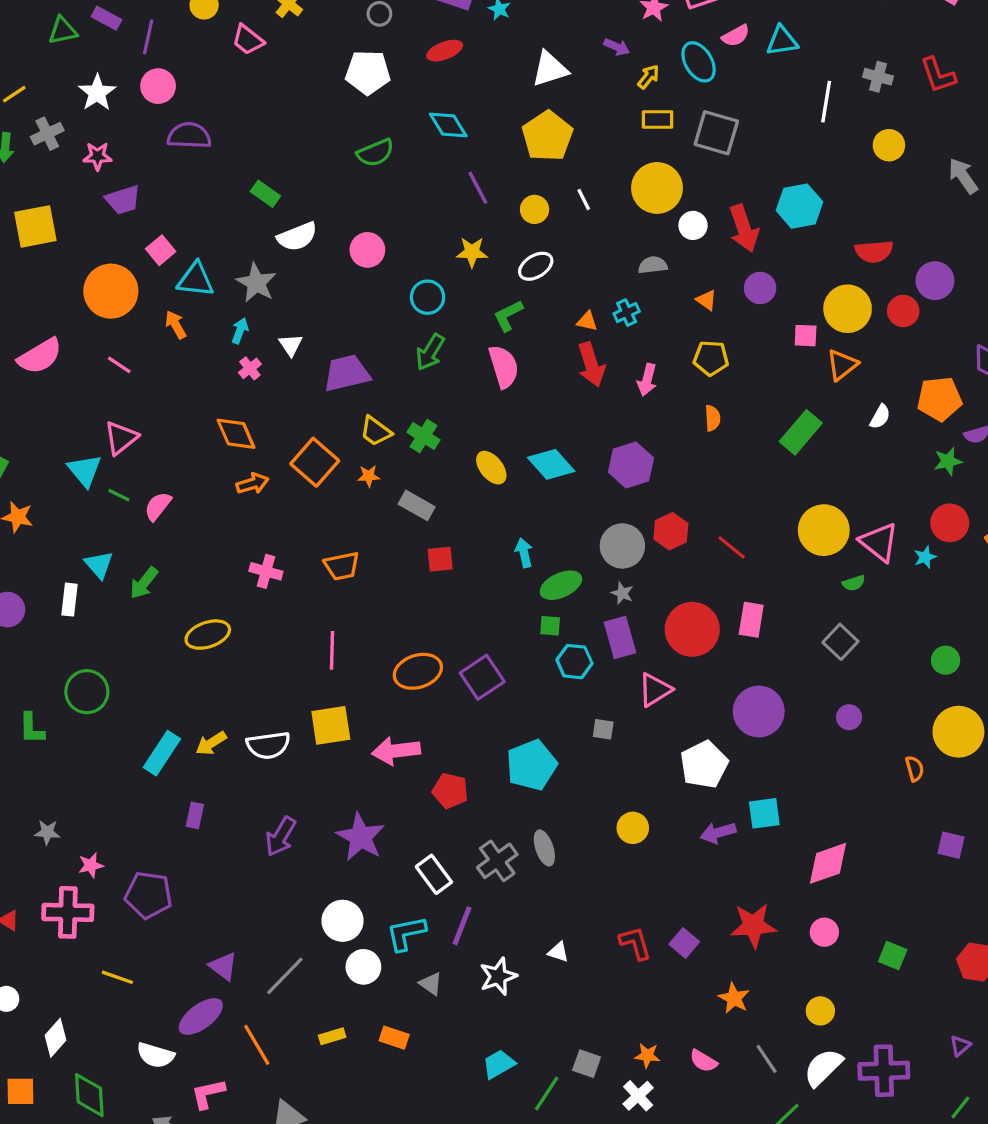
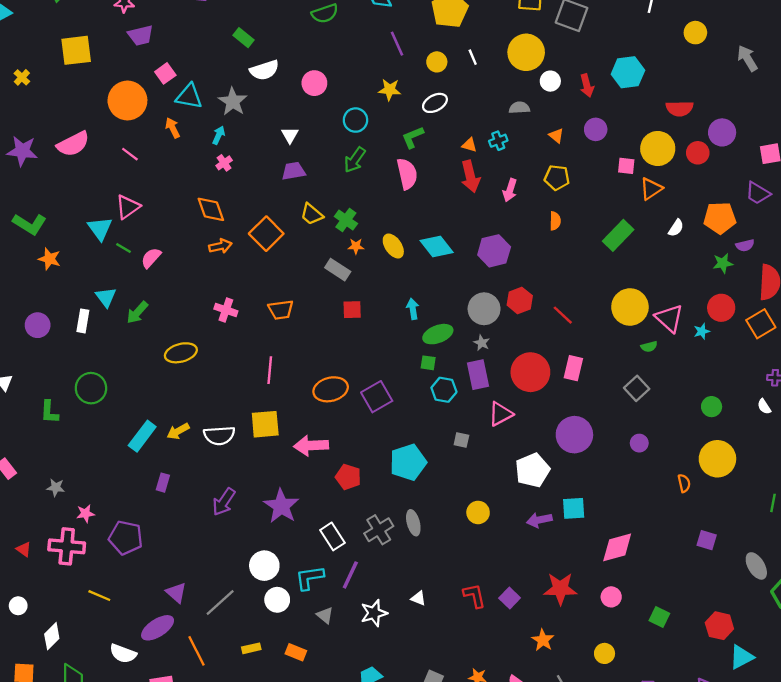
red arrow: (744, 228) -> (587, 86), size x0.7
white triangle: (291, 345) -> (290, 135), moved
purple trapezoid: (347, 373) -> (294, 171), size x0.7
orange star: (369, 476) -> (356, 246), moved

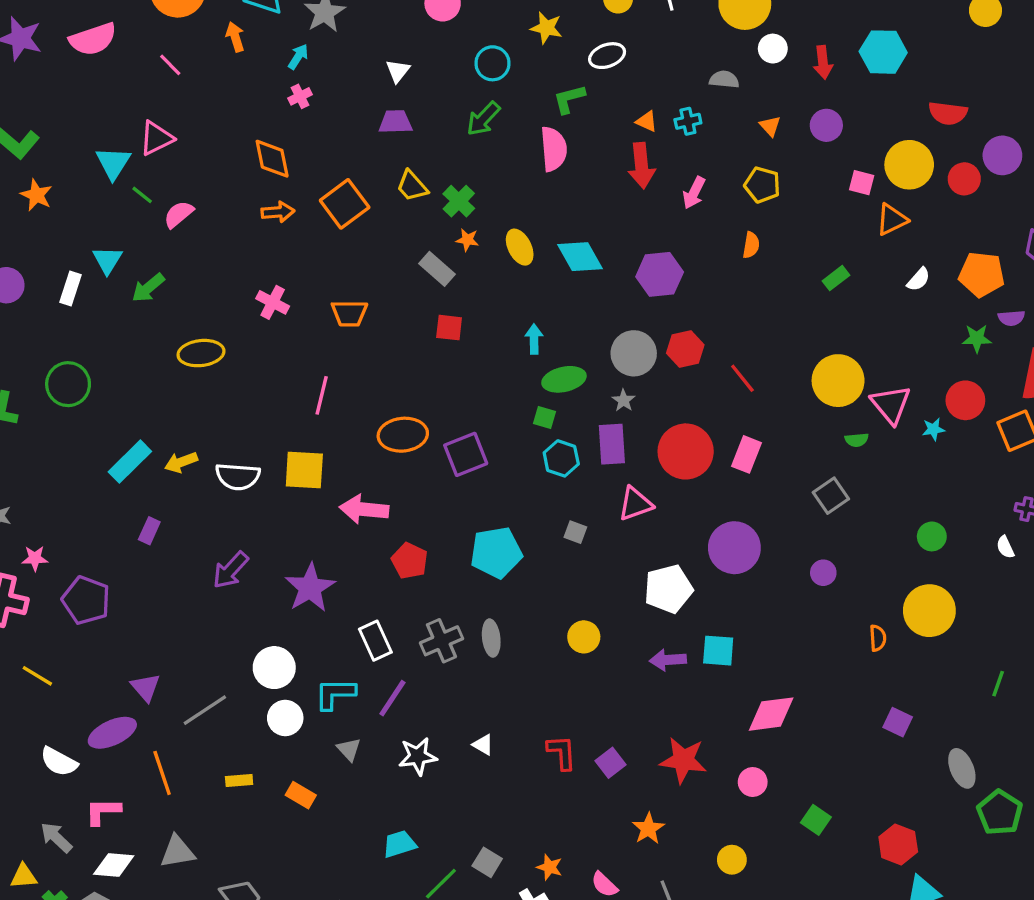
green rectangle: (618, 235) -> (836, 278), size x0.6

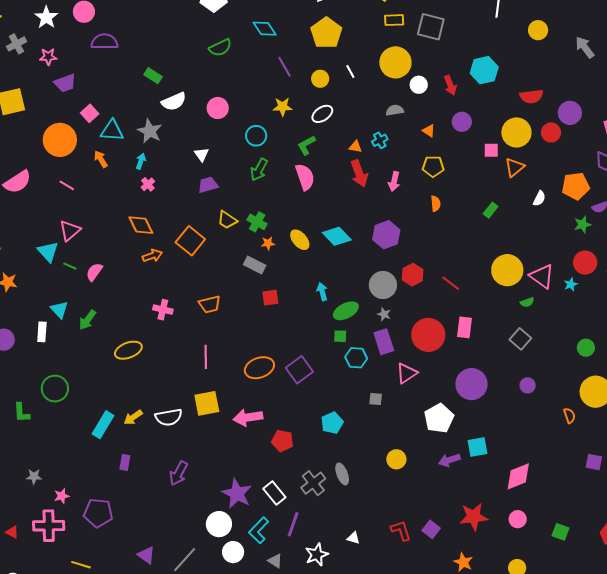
cyan pentagon: (496, 553) -> (332, 423), size x0.7
purple star: (310, 588) -> (237, 494), moved
cyan L-shape: (335, 694) -> (259, 530), turned -32

